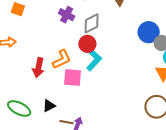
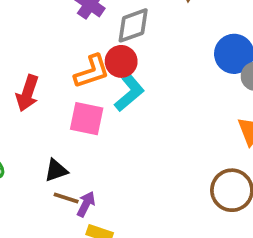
orange L-shape: (62, 59) -> (92, 71), moved
black triangle: (49, 106) -> (56, 170), moved

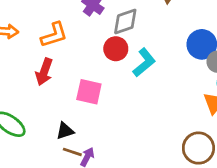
orange L-shape: (92, 71) -> (54, 35), moved
cyan L-shape: (129, 93) -> (144, 62), moved

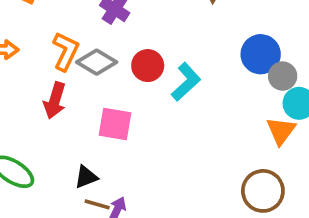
gray diamond: (125, 21) -> (97, 62), moved, turned 52
orange L-shape: (54, 35) -> (66, 51), turned -44

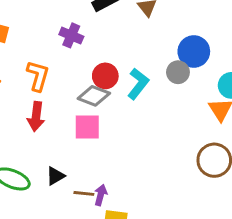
gray diamond: (97, 62) -> (94, 96), moved
gray circle: (283, 76) -> (178, 72), moved
black triangle: (86, 177) -> (55, 176), moved

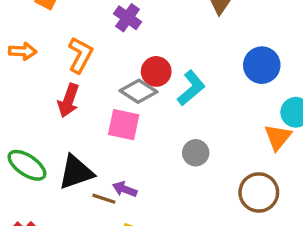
gray circle: (178, 72) -> (196, 153), moved
black triangle: (55, 176) -> (76, 172), size x1.6
purple arrow: (101, 195) -> (125, 189), moved, turned -96

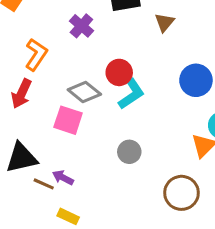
red circle: (156, 71) -> (119, 72), moved

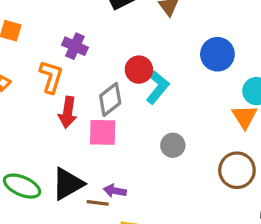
purple cross: (81, 26) -> (75, 46), moved
gray diamond: (84, 92) -> (110, 99), turned -60
red arrow: (21, 94) -> (68, 112), moved

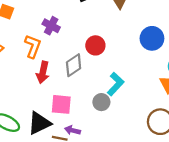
cyan L-shape: (157, 87) -> (116, 84), moved
pink square: (103, 132) -> (61, 104), moved
gray circle: (173, 145) -> (101, 102), moved

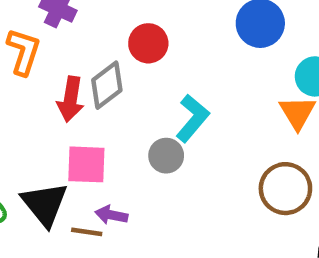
red arrow: (43, 72) -> (71, 99), moved
black triangle: (39, 123) -> (45, 204), turned -40

